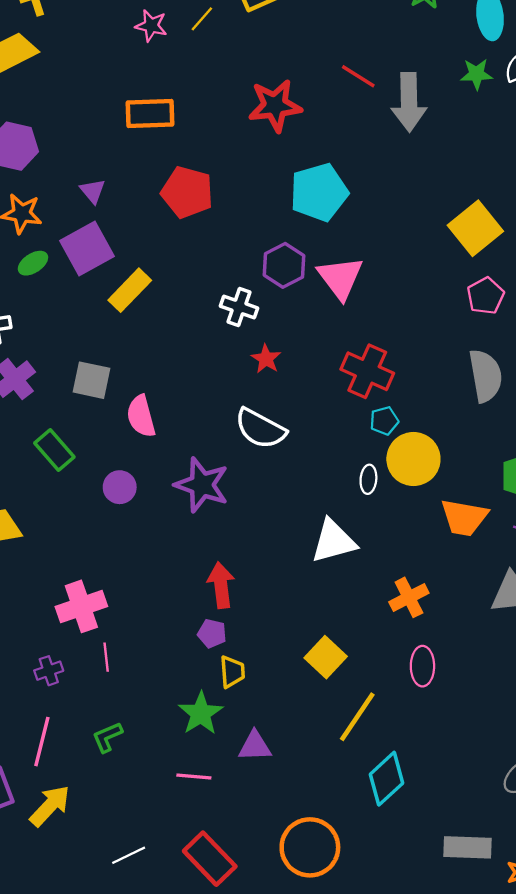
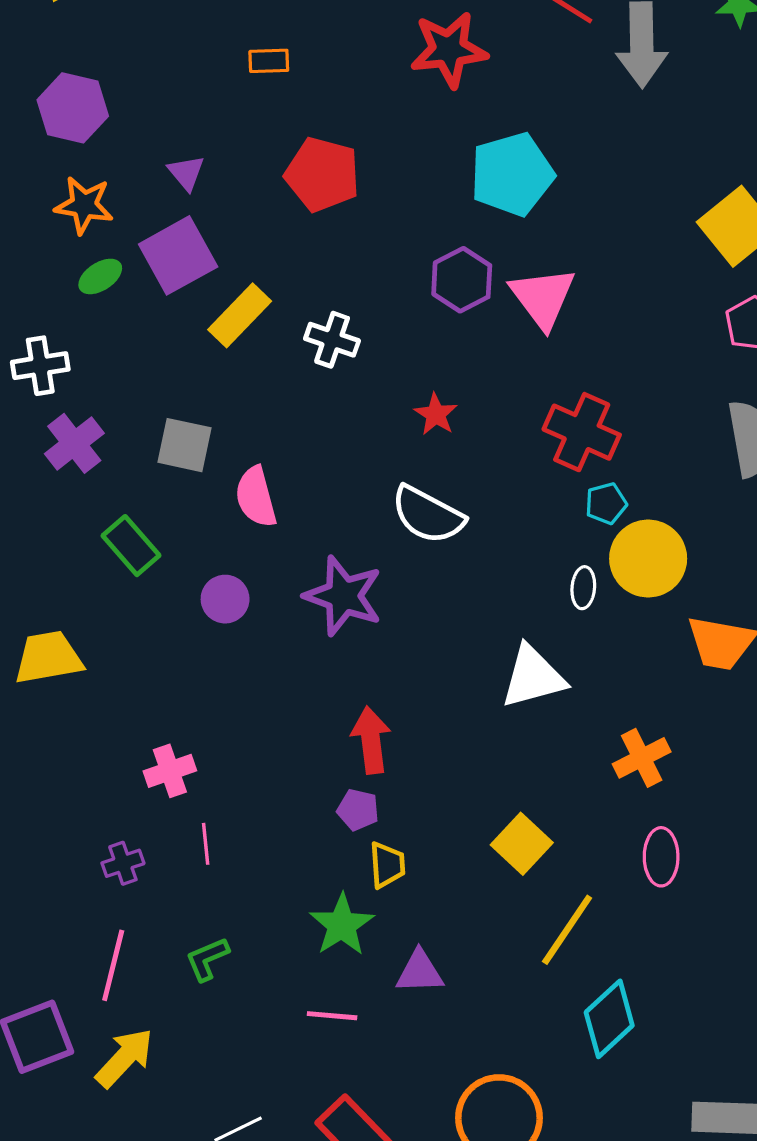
orange rectangle: (150, 113) -> (269, 61), size x0.6
white cross: (239, 307) -> (332, 340), moved
pink cross: (81, 606) -> (170, 771), size x0.7

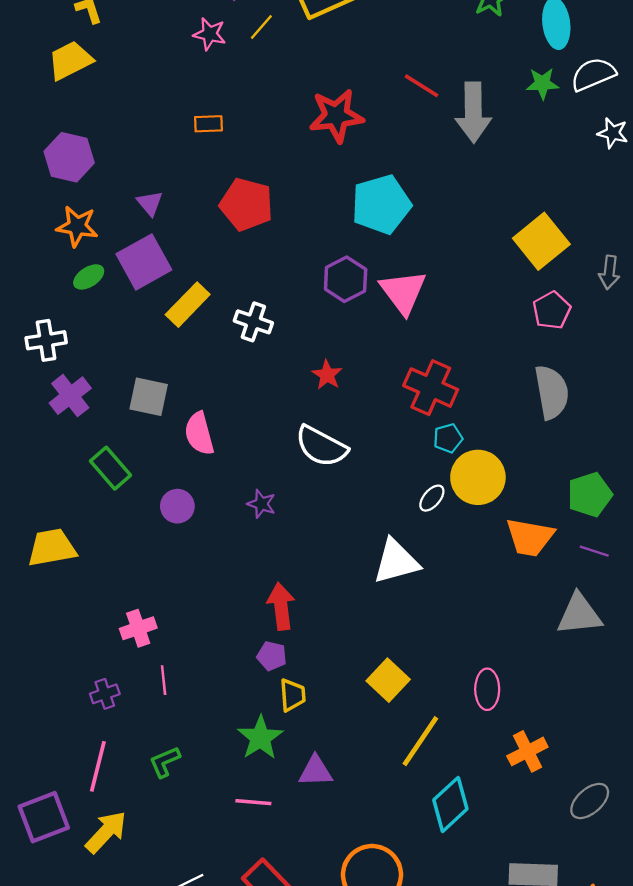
white ellipse: (583, 588) -> (432, 498), turned 36
purple star: (343, 596) -> (261, 504), size x0.5
orange cross: (642, 758) -> (527, 751), moved

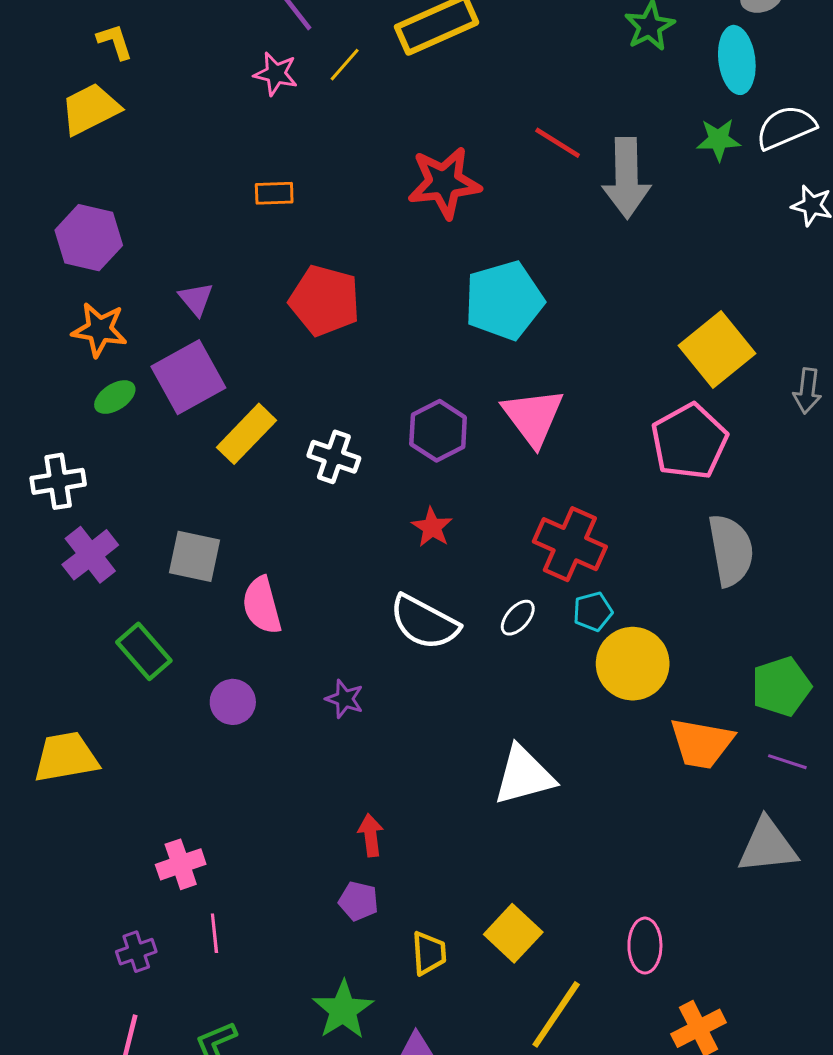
purple hexagon: (346, 279) -> (438, 431), moved
pink pentagon: (552, 310) -> (689, 441), moved, size x1.5
white ellipse: (432, 498) -> (518, 618), moved
red arrow: (281, 606) -> (371, 835), size x0.7
yellow trapezoid: (293, 695) -> (429, 953), moved

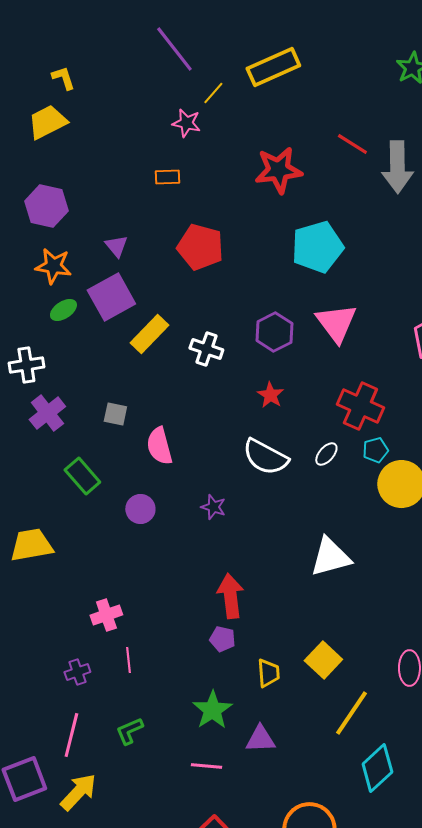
pink star: (276, 74) -> (186, 123), moved
gray square: (194, 556) -> (115, 414), size x0.7
red arrow: (371, 835) -> (230, 596), size x1.6

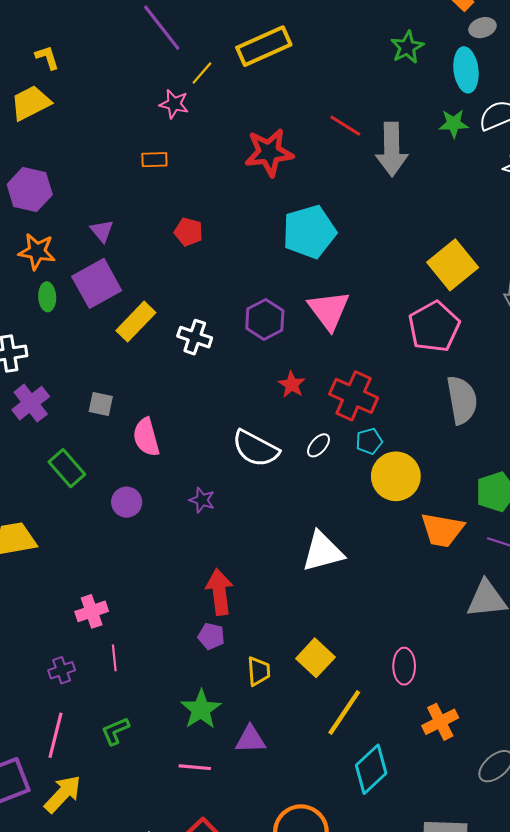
red pentagon: (200, 247) -> (189, 232), size x0.6
green ellipse: (63, 310) -> (47, 297), turned -60
red star: (270, 395) -> (292, 384), moved

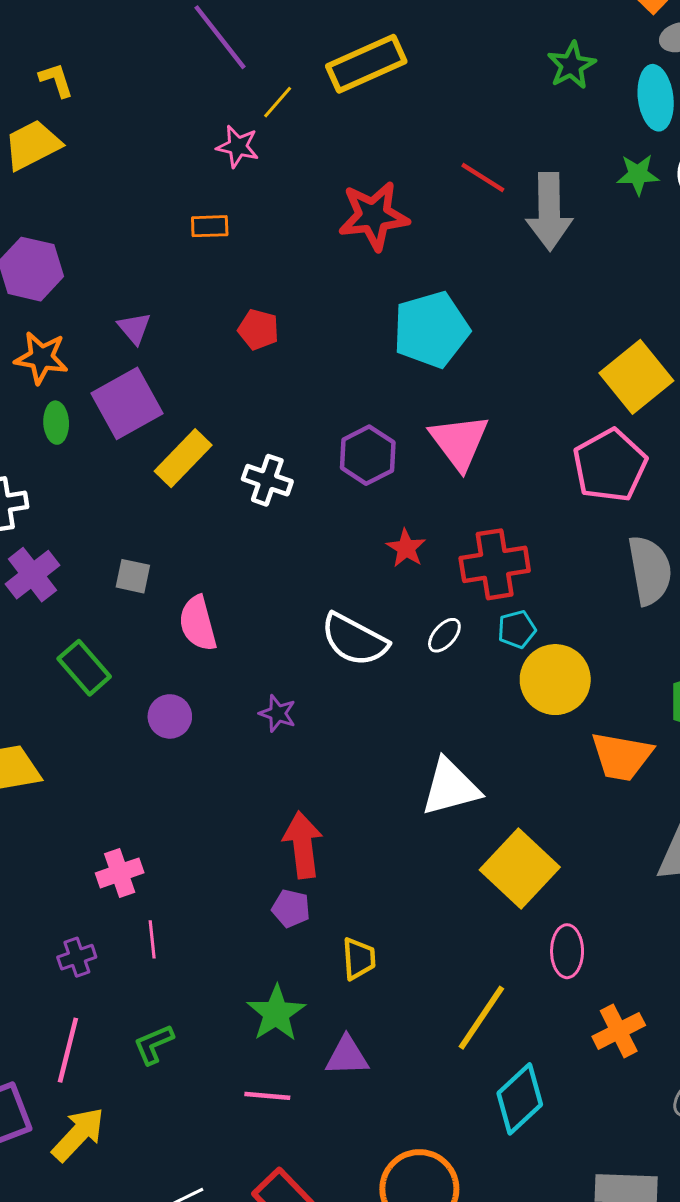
red cross: (354, 396) -> (495, 564), turned -33
yellow square: (315, 658) -> (520, 869), moved, size x1.4

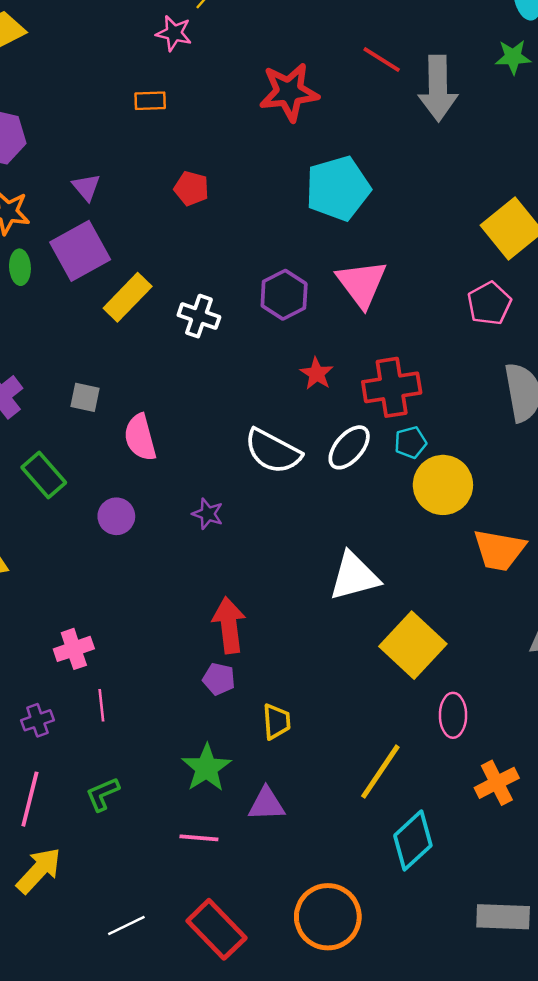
pink pentagon: (610, 465) -> (489, 304), size x0.7
white ellipse: (444, 635) -> (349, 447), size x1.5

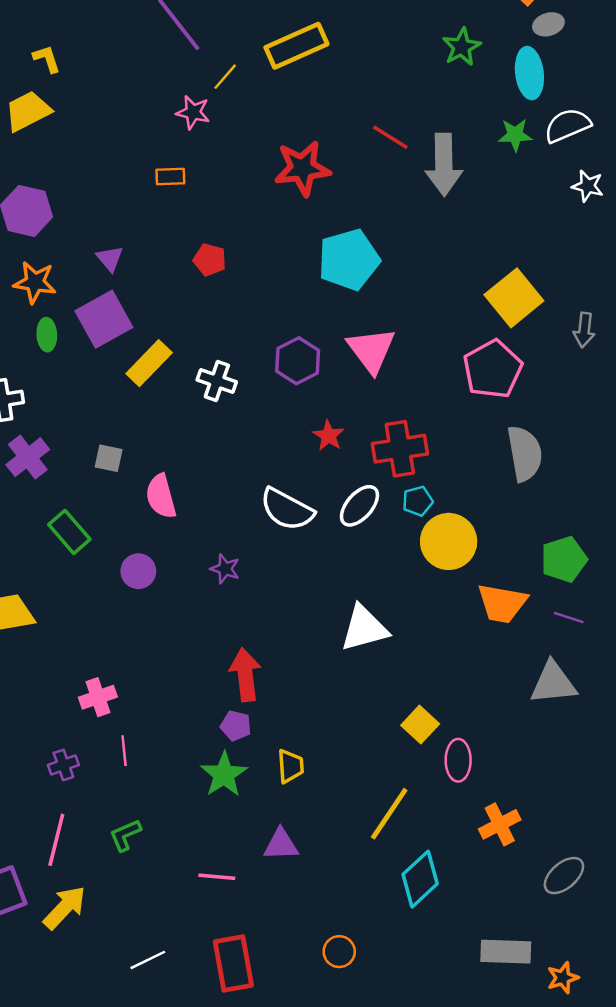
pink pentagon: (489, 304) -> (493, 369), size x1.4
yellow square: (413, 645) -> (420, 725), moved, size x0.6
green star: (206, 768) -> (224, 774), moved
orange circle: (328, 917) -> (339, 952), size x0.5
red rectangle: (216, 929) -> (233, 963), turned 34

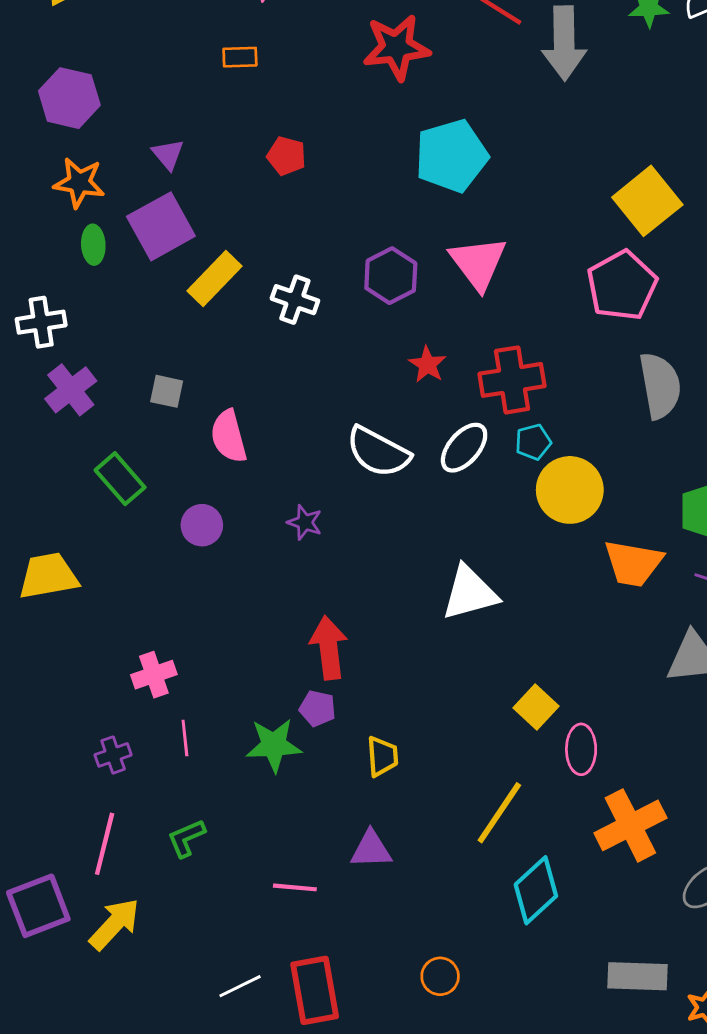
green star: (224, 774) -> (274, 745), moved, turned 30
orange cross: (500, 824) -> (630, 825), size x1.4
white line: (148, 960) -> (240, 986), moved

